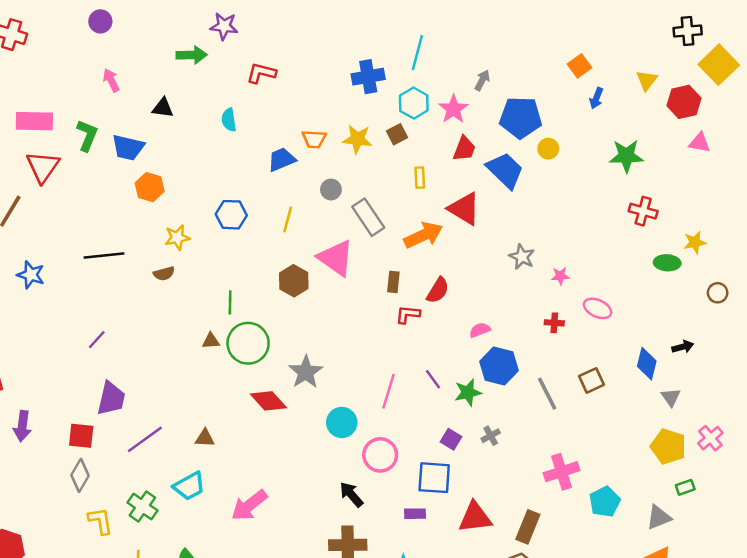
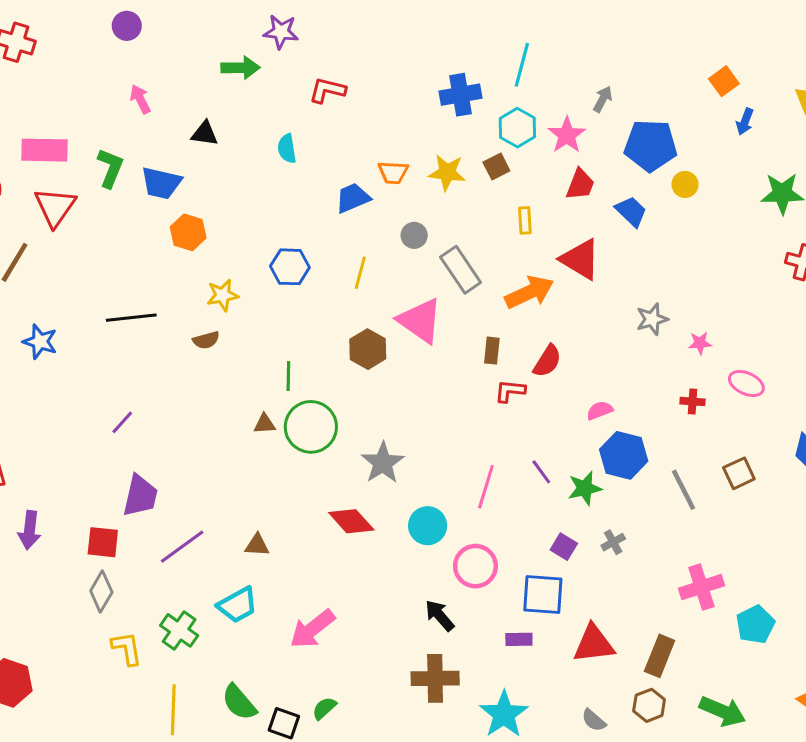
blue trapezoid: (505, 170) -> (631, 211), size x0.7
gray star: (522, 257) -> (652, 319), turned 30
red diamond: (268, 401) -> (351, 521), moved

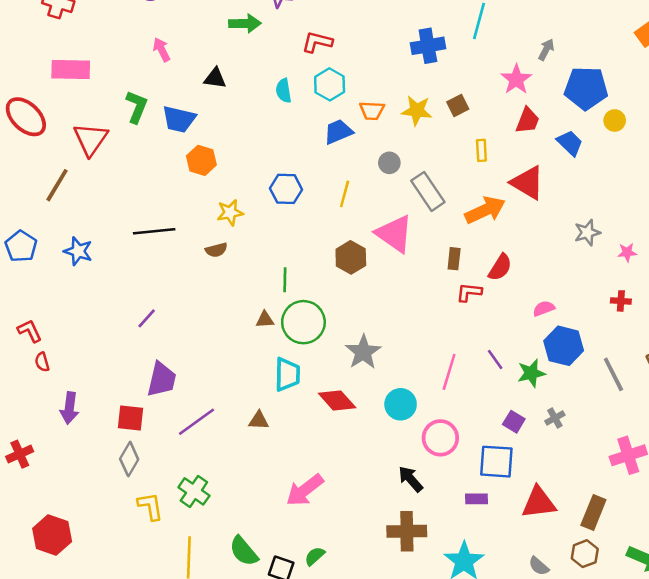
cyan hexagon: (517, 128) -> (330, 84), moved
pink rectangle: (44, 150) -> (71, 69), moved
cyan trapezoid: (238, 605) -> (287, 374), moved, turned -60

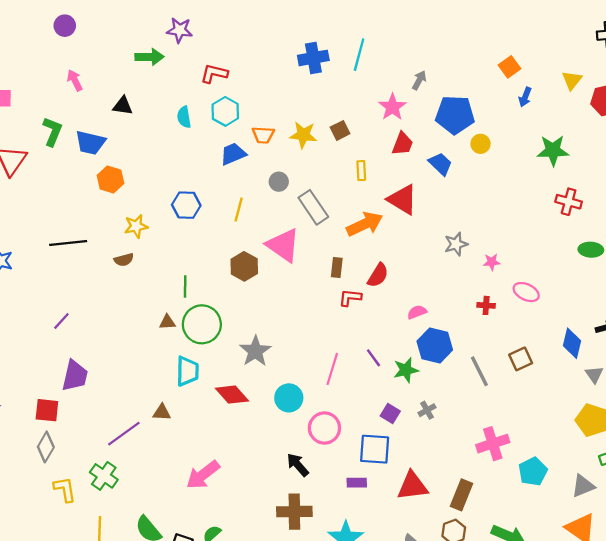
blue cross: (428, 46) -> (313, 58), moved
purple line: (196, 422) -> (124, 434), moved

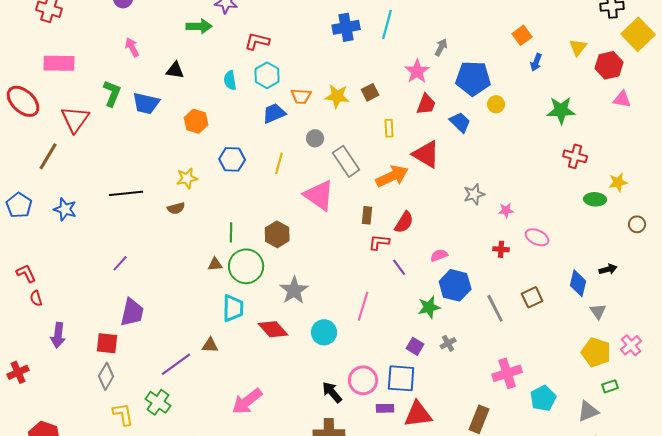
orange hexagon: (110, 179) -> (196, 121), moved
brown hexagon: (244, 266) -> (277, 234), moved
purple line: (373, 358) -> (399, 267), moved
pink circle: (324, 428) -> (363, 380), moved
red triangle: (413, 486) -> (418, 414), moved

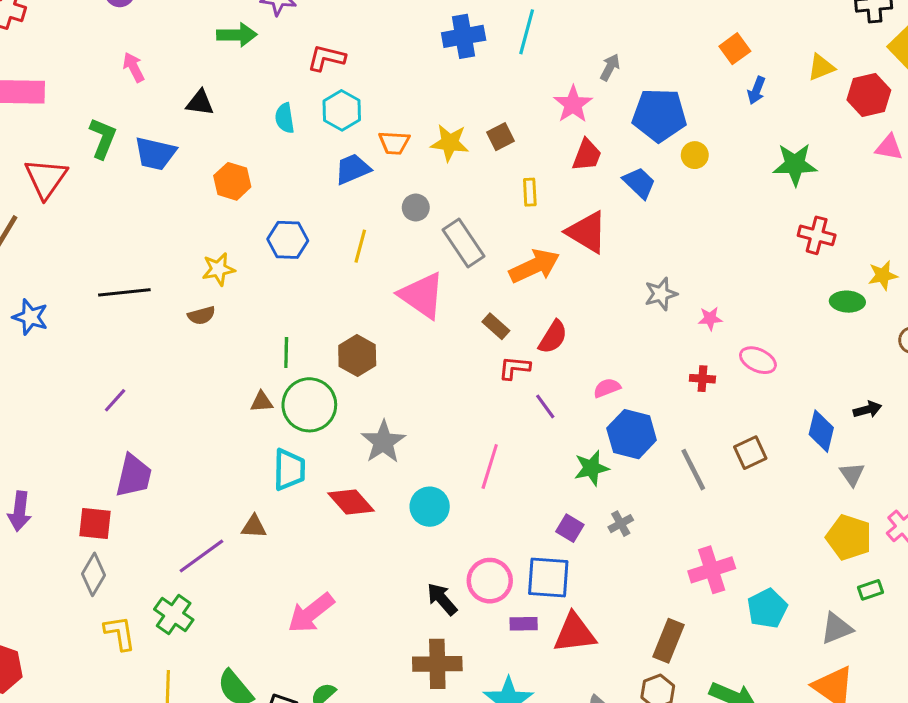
yellow triangle: (578, 47) -> (821, 67), turned 30
brown rectangle: (367, 215) -> (496, 326), turned -54

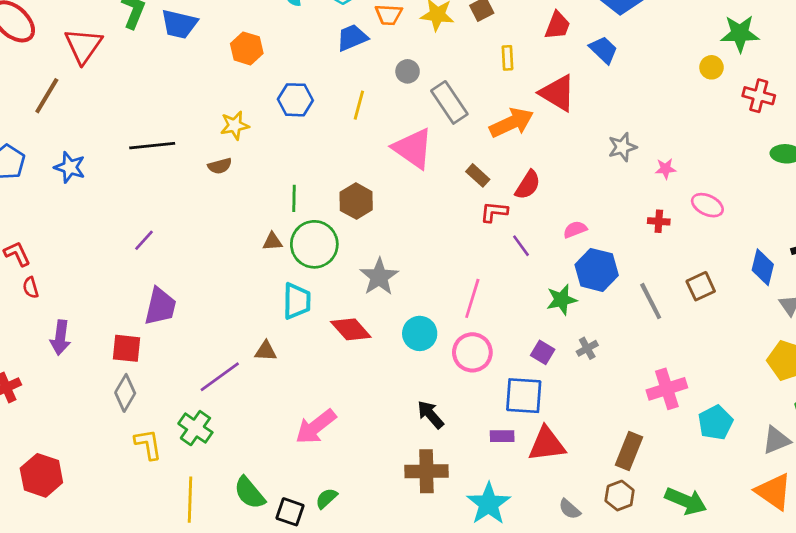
yellow circle: (695, 155) -> (711, 67), moved
pink circle: (490, 581) -> (472, 352), moved

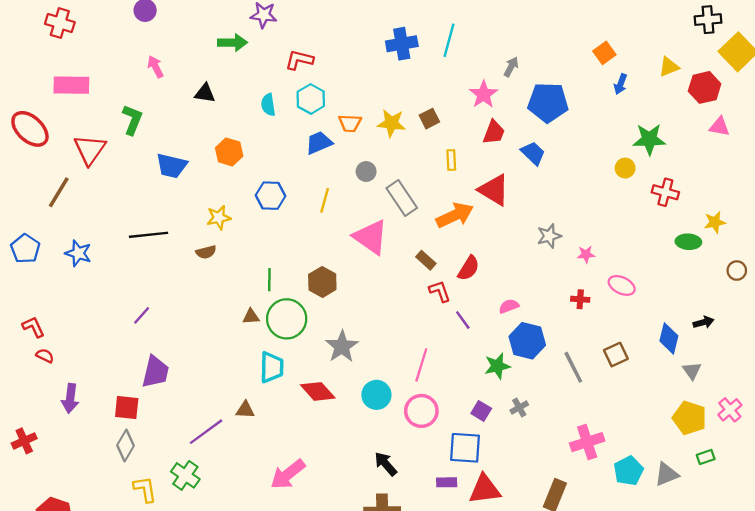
blue trapezoid: (179, 24) -> (172, 166), moved
red L-shape: (494, 212) -> (440, 291), turned 65
red semicircle: (31, 288) -> (45, 356), turned 132
gray triangle: (776, 440) -> (667, 474), moved

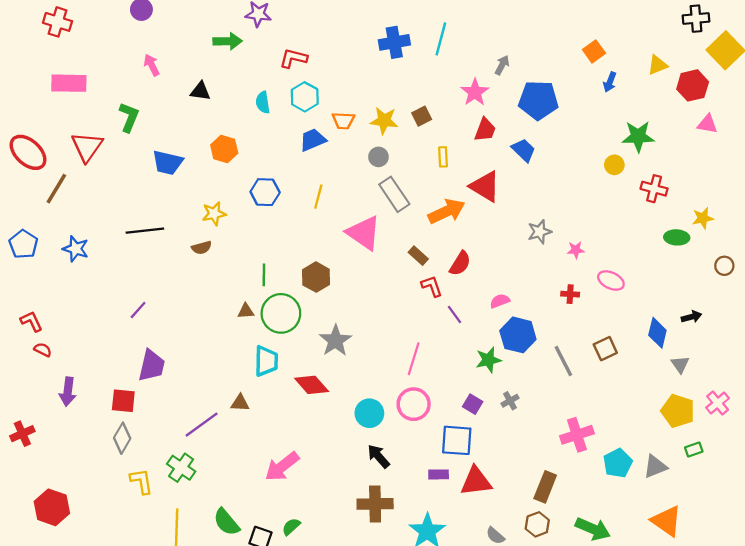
red ellipse: (30, 129) -> (28, 152), moved
gray circle: (366, 172) -> (378, 157), moved
cyan circle: (376, 395) -> (369, 413), moved

